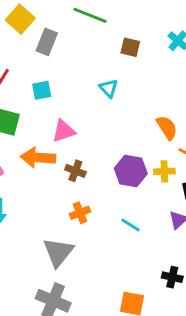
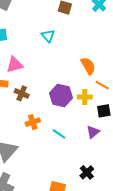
orange cross: (80, 213) -> (33, 122), moved
black cross: (172, 277) -> (87, 172), turned 32

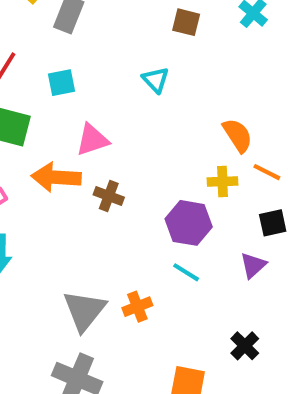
purple hexagon: (61, 96) -> (189, 223), moved
yellow cross: (85, 97) -> (222, 181), moved
orange cross: (33, 122) -> (137, 307), moved

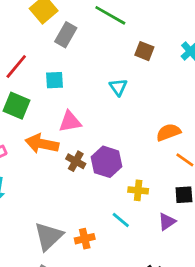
orange semicircle: (238, 135) -> (168, 132), turned -85
yellow cross: (222, 181) -> (138, 190), moved
purple hexagon: (189, 223) -> (106, 162), moved

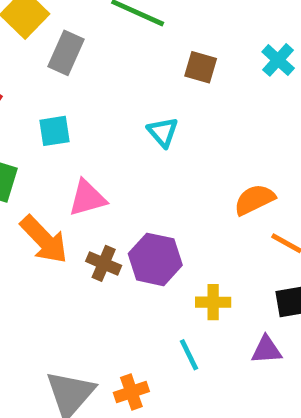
orange arrow: (42, 144) -> (44, 240), turned -140
cyan line: (121, 220) -> (189, 355), turned 30
purple triangle: (167, 222) -> (266, 350), turned 36

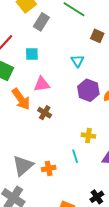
purple hexagon: (155, 259) -> (88, 90), moved

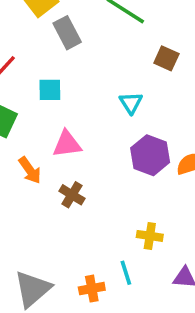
gray rectangle: (41, 22) -> (67, 33), turned -60
orange arrow: (21, 99) -> (30, 170), size x0.7
orange cross: (49, 168) -> (92, 289), moved

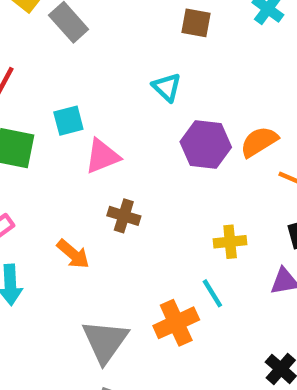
cyan square: (50, 90) -> (68, 121), moved
orange arrow: (30, 170) -> (73, 254), moved
orange cross: (92, 289) -> (176, 323), size x1.4

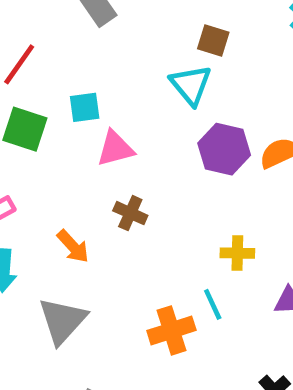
brown square: (196, 23) -> (213, 41), moved
cyan triangle: (167, 87) -> (191, 85), size x1.4
gray triangle: (105, 341) -> (63, 321), moved

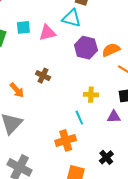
cyan triangle: (191, 85) -> (71, 18), turned -36
pink triangle: (115, 149) -> (47, 33), moved
orange cross: (171, 330) -> (66, 140), moved

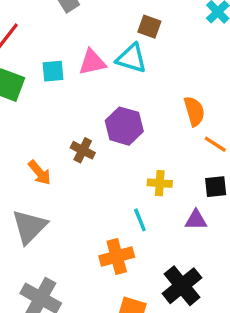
pink triangle: (47, 33) -> (92, 62), moved
purple hexagon: (86, 48) -> (124, 126), moved
orange semicircle: (111, 50) -> (194, 111), turned 96
black cross: (106, 157) -> (182, 286), size x1.6

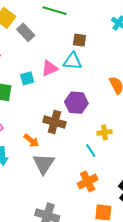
brown cross: (83, 150) -> (54, 122), size x1.5
cyan line: (140, 220) -> (91, 151), moved
gray triangle: (29, 227) -> (44, 164), moved

